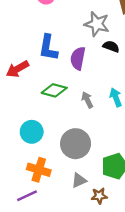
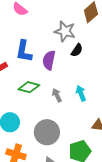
black semicircle: (111, 46) -> (77, 50), turned 104

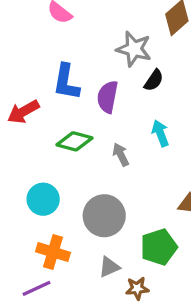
cyan arrow: (81, 93) -> (160, 133), moved

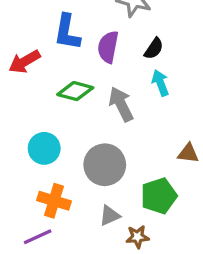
black semicircle: (154, 80) -> (154, 49), moved
gray arrow: (121, 155) -> (121, 104), size x1.5

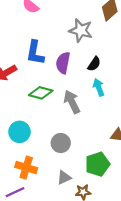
gray circle: (105, 165) -> (61, 143), size x0.7

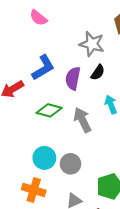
blue L-shape: (35, 53) -> (43, 68), turned -130
black semicircle: (94, 64) -> (98, 72), moved
cyan circle: (20, 132) -> (44, 158), moved

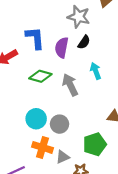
blue L-shape: (43, 68) -> (35, 38), turned -65
orange cross: (34, 190) -> (43, 147), moved

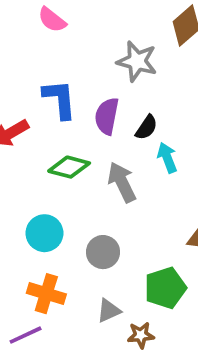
black semicircle: (84, 42) -> (146, 127), moved
cyan circle: (36, 119) -> (44, 233), moved
orange cross: (43, 147) -> (46, 294), moved

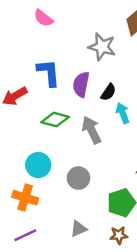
orange cross: (46, 294) -> (25, 198), moved
gray triangle: (109, 311) -> (78, 229), moved
brown star: (141, 335) -> (119, 235), moved

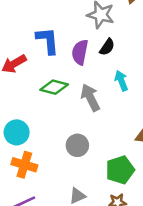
black semicircle: (108, 92) -> (107, 47), moved
cyan circle: (38, 165) -> (17, 132), moved

